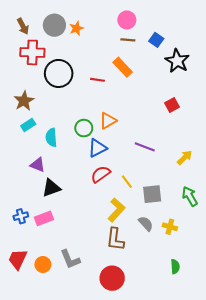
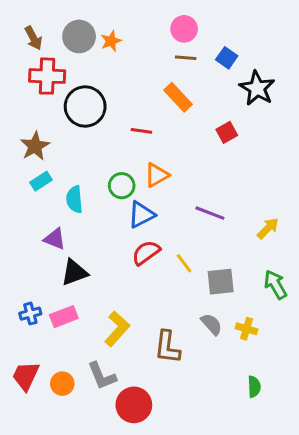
red line: (97, 80) -> (141, 131), moved
red square: (172, 105) -> (227, 132), moved
yellow L-shape: (116, 210) -> (117, 329), moved
red circle: (112, 278) -> (134, 405), moved

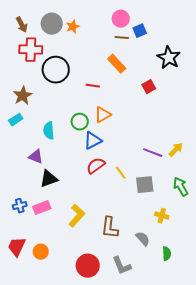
blue square: (227, 58) -> (140, 31), moved, turned 32
cyan rectangle: (41, 181) -> (16, 120), moved
purple line: (210, 213) -> (153, 153), moved
gray semicircle: (211, 324) -> (143, 239), moved
gray L-shape: (102, 376) -> (122, 266), moved

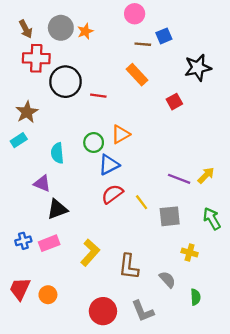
pink circle: (121, 19) -> (135, 14), moved
black star: (169, 58) -> (198, 68), turned 30
red line: (93, 86) -> (98, 96), moved

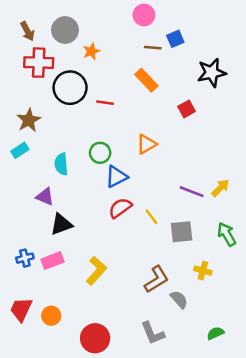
orange star: (85, 31) -> (91, 51), moved
orange triangle: (121, 134) -> (146, 144), moved
brown L-shape: (129, 267) -> (156, 279), moved, turned -128
green semicircle: (195, 297) -> (215, 333), moved, turned -112
red circle: (103, 311) -> (95, 338), moved

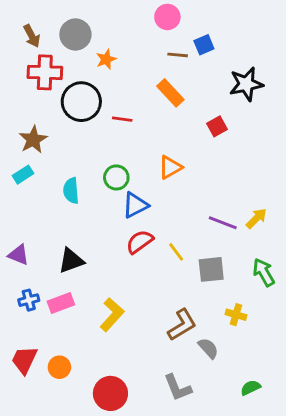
purple triangle: (45, 197) -> (19, 255), moved

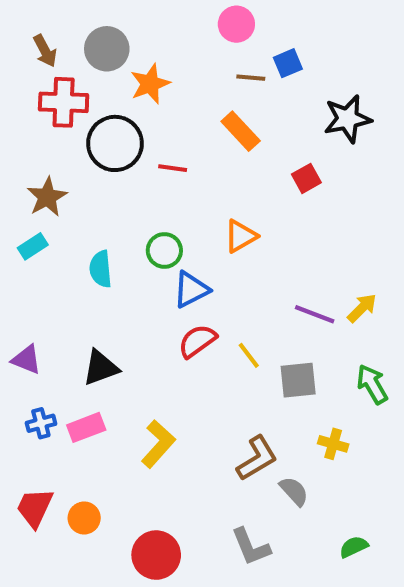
orange star: (106, 59) -> (150, 84), size x1.4

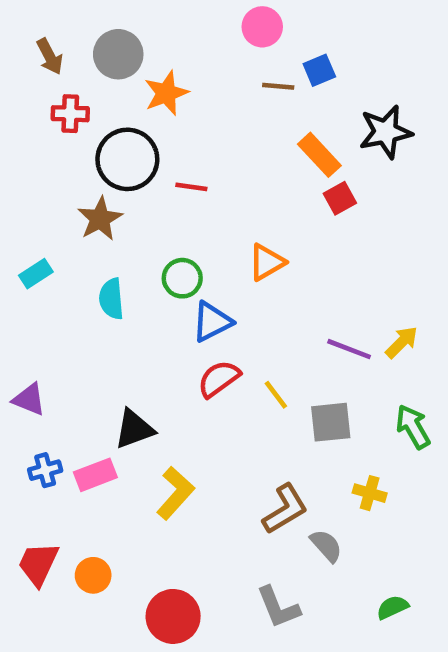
red cross: (64, 102) -> (70, 114), size x0.7
orange rectangle: (241, 131) -> (319, 155), moved
brown star: (47, 197) -> (100, 219), moved
black triangle: (101, 368) -> (134, 429), moved

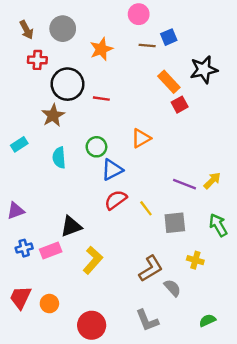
orange star: (166, 93) -> (101, 49), moved
purple triangle: (29, 399) -> (16, 211), turned -42

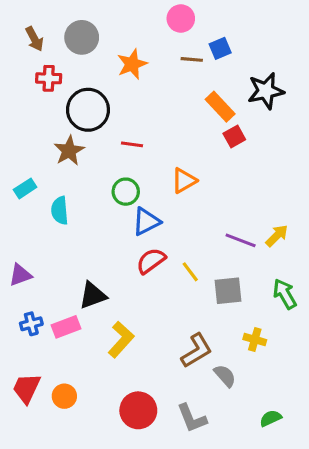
red line: (101, 99) -> (132, 144), moved
cyan semicircle: (59, 158) -> (60, 210), moved
red circle: (92, 325) -> (138, 410), moved

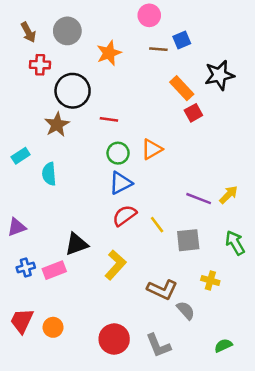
green circle: (126, 192) -> (118, 153), moved
yellow L-shape: (121, 340) -> (115, 265), moved
brown L-shape: (197, 351) -> (162, 290), turned 56

